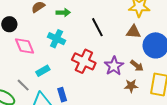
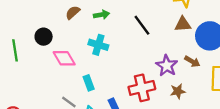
red cross: (84, 61) -> (142, 88), moved, turned -30
cyan rectangle: (43, 71) -> (89, 83), turned -72
brown star: (131, 86) -> (178, 91), moved

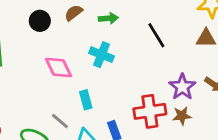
black circle: (44, 37) -> (40, 21), moved
brown star: (178, 91) -> (182, 116), moved

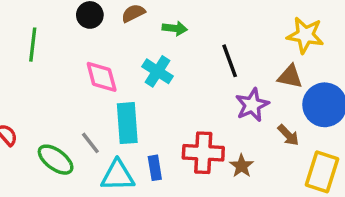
purple star: (182, 87) -> (252, 105), moved
cyan rectangle: (86, 100) -> (127, 123), size x1.6
brown star: (182, 116) -> (241, 166), turned 30

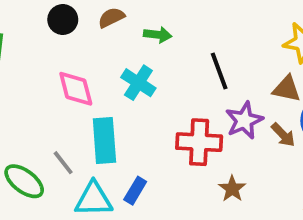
brown arrow: (288, 135) -> (283, 135), moved
red cross: (203, 153) -> (199, 142), moved
blue rectangle: (155, 168) -> (135, 191), turned 40

